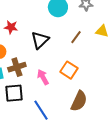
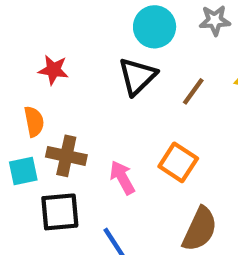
black triangle: (40, 40) -> (137, 76), moved
brown cross: (17, 67) -> (66, 156), turned 30

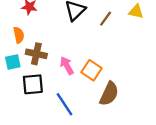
orange square: (178, 162) -> (91, 70), moved

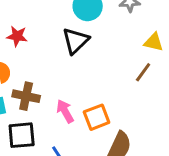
brown line: (106, 19) -> (143, 72), moved
orange square: (91, 70) -> (97, 117), turned 36

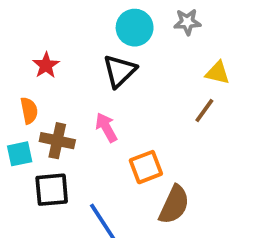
red star: (17, 36) -> (46, 65), turned 30
pink arrow: (65, 111) -> (106, 127), moved

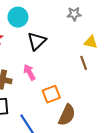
cyan circle: (135, 28) -> (18, 17), moved
brown line: (204, 111) -> (84, 63), turned -56

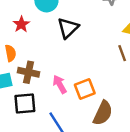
pink arrow: (29, 72) -> (60, 84), moved

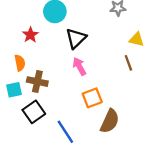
pink arrow: (60, 84) -> (79, 66), moved
black square: (25, 103) -> (34, 112), turned -30

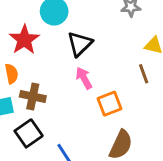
red star: (30, 35) -> (24, 40), size x1.5
orange square: (92, 98) -> (110, 104), moved

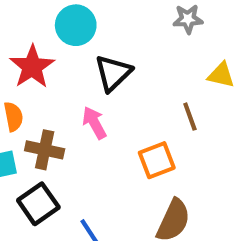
brown line: (144, 74) -> (190, 117), moved
pink arrow: (84, 78) -> (94, 123), moved

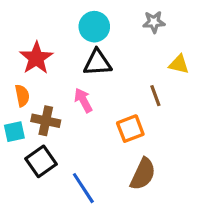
cyan circle: (76, 25) -> (94, 27), moved
black triangle: (113, 73) -> (97, 63), turned 40

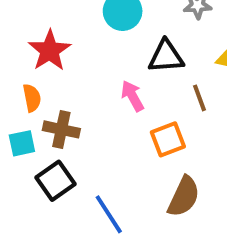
black triangle: (97, 63) -> (166, 56), moved
pink arrow: (83, 100) -> (132, 96), moved

